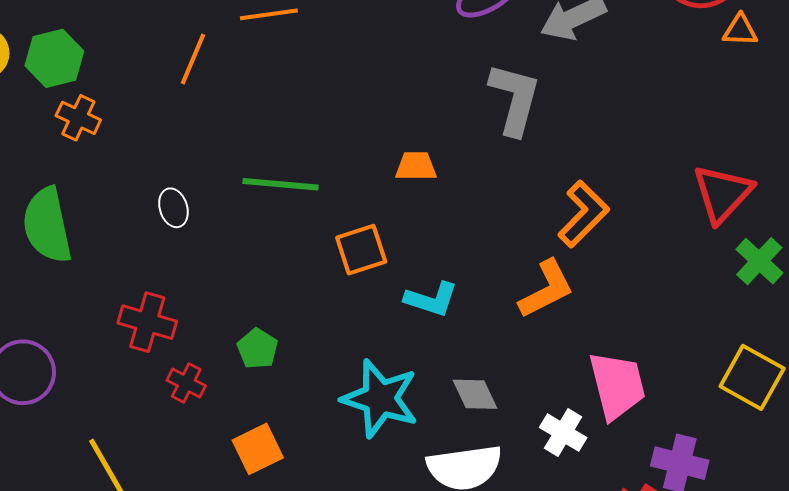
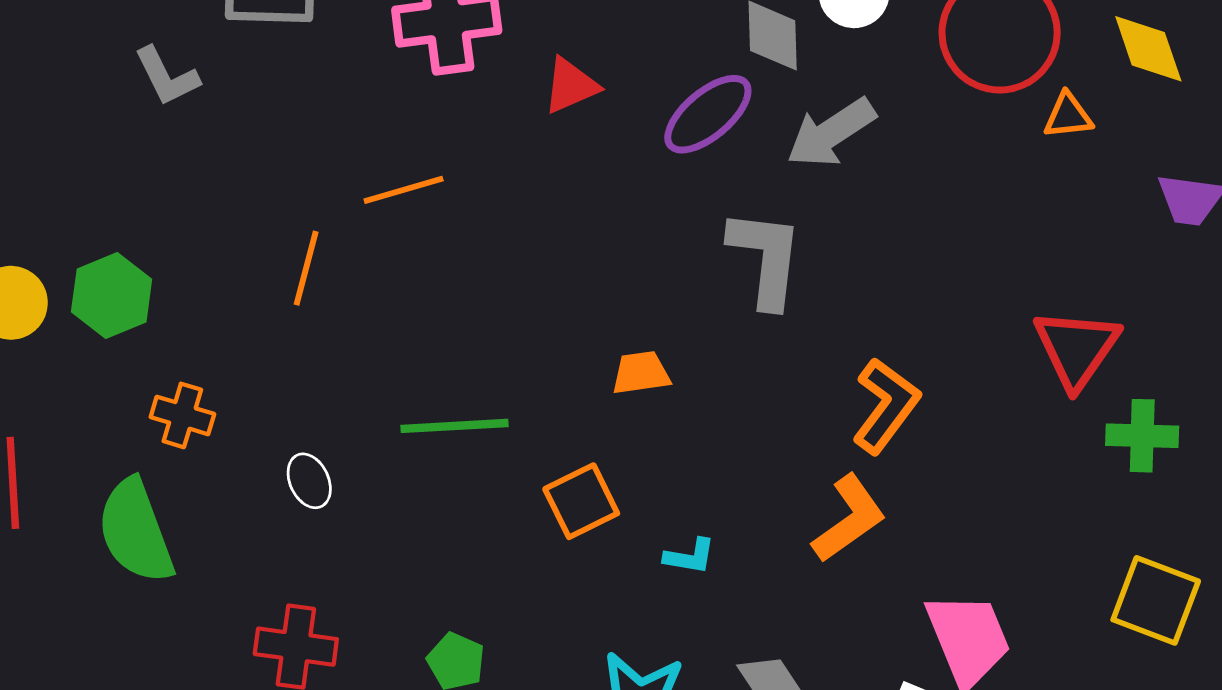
orange cross: (78, 118) -> (182, 415), moved
green cross: (759, 261) -> (1142, 436), turned -33
cyan L-shape: (431, 299) -> (690, 556), size x0.7

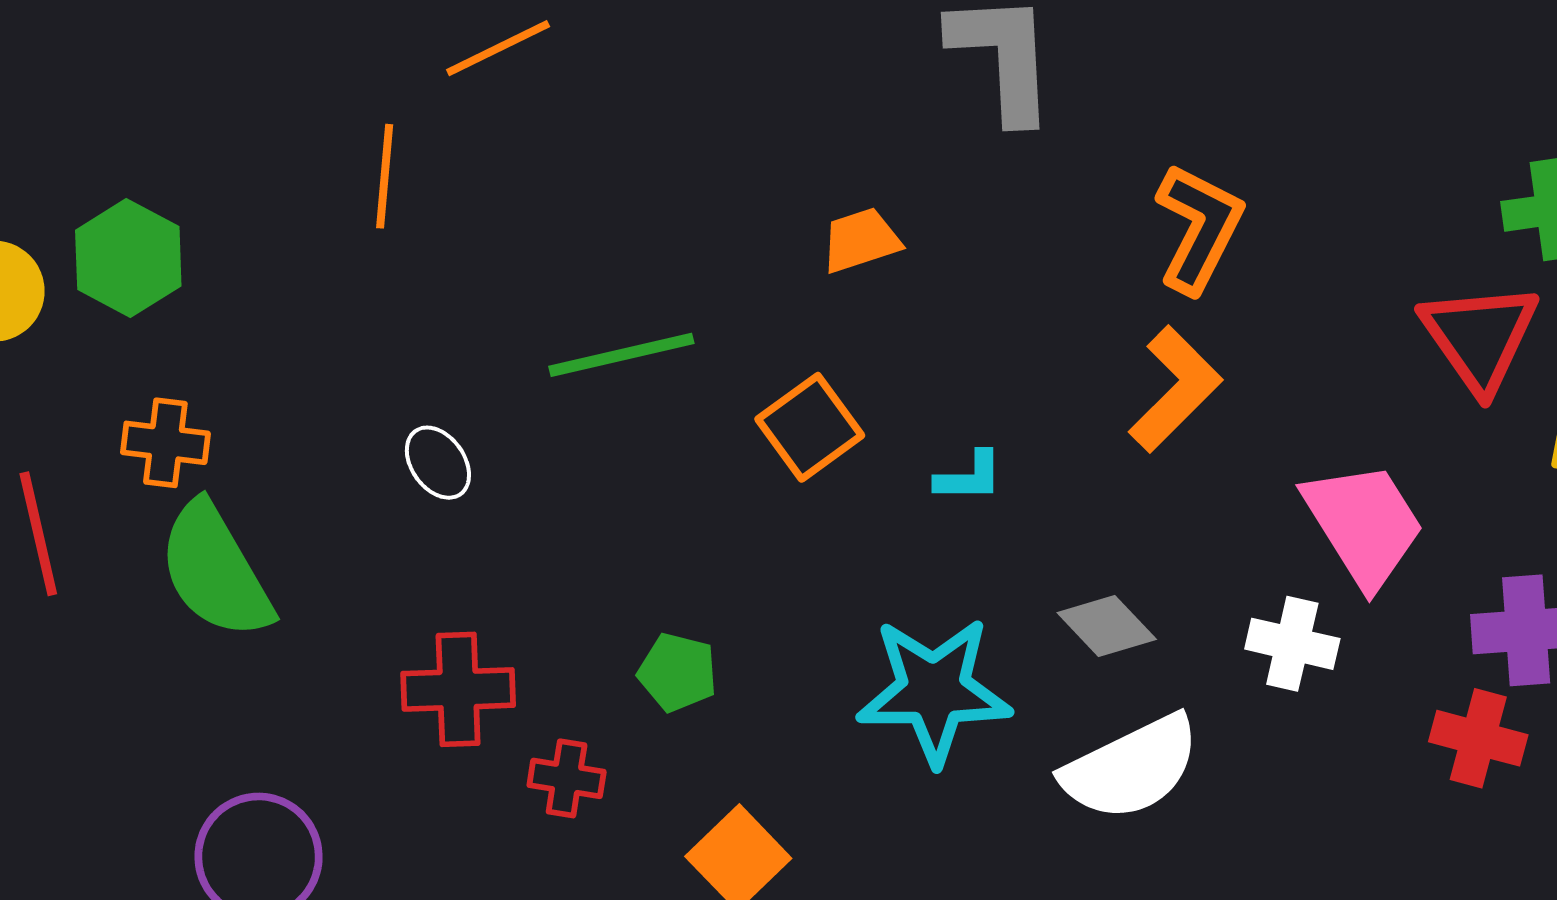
red triangle: (1077, 348) -> (1480, 337), moved
orange cross: (182, 415) -> (165, 443), moved

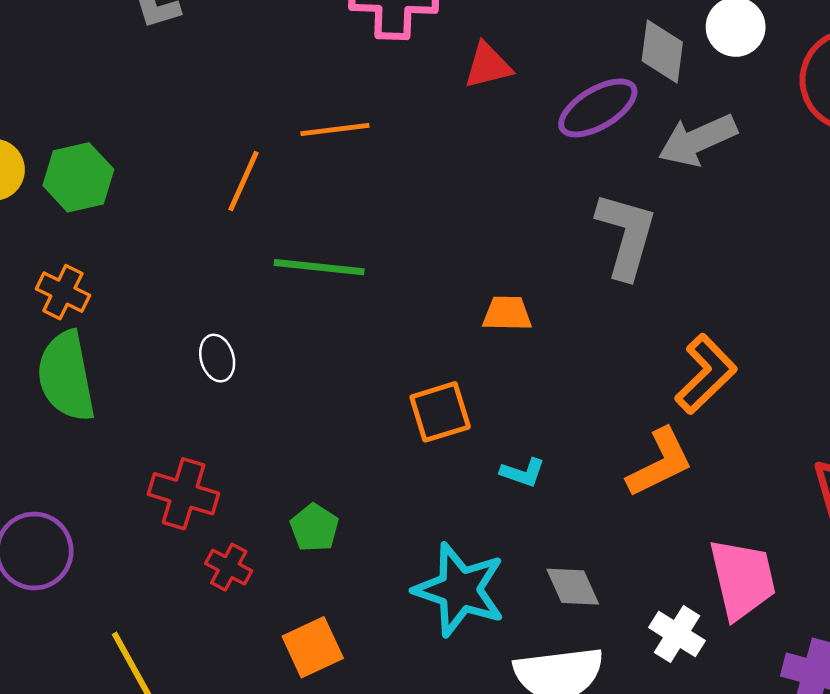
green line: (621, 355) -> (319, 267), moved

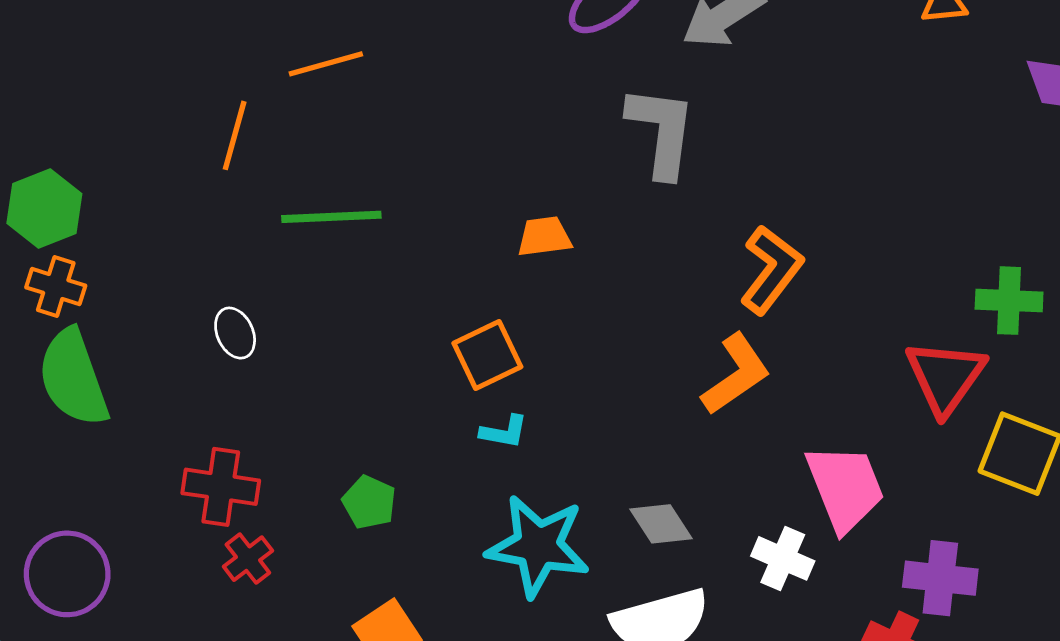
green hexagon: (78, 177) -> (44, 209), moved
cyan L-shape: (523, 472) -> (504, 432), moved
red cross: (229, 567) -> (248, 559), moved, turned 33

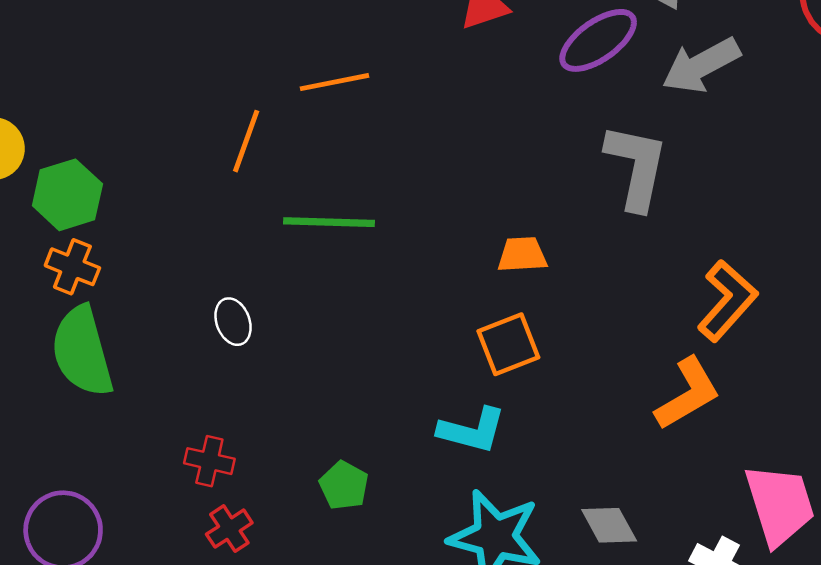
orange square: (487, 355) -> (508, 344), moved
cyan L-shape: (504, 432) -> (472, 430), size x1.5
red cross: (221, 487) -> (209, 461), size x0.7

